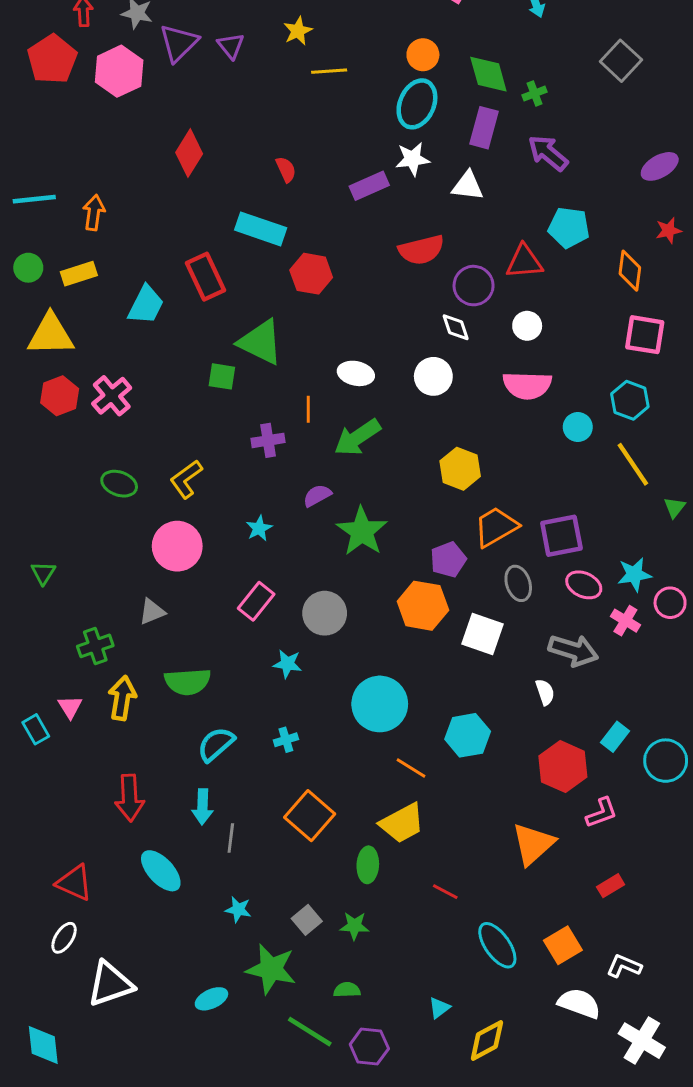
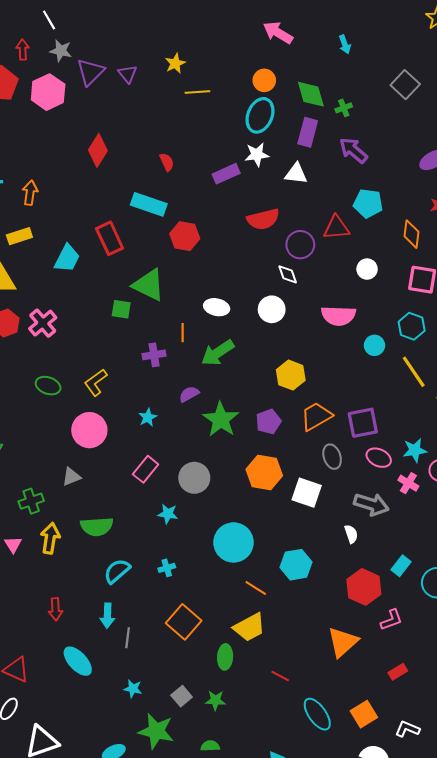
white circle: (527, 326) -> (367, 269), moved
purple pentagon: (448, 560) -> (268, 422), moved
red arrow: (130, 798) -> (55, 609), size x0.7

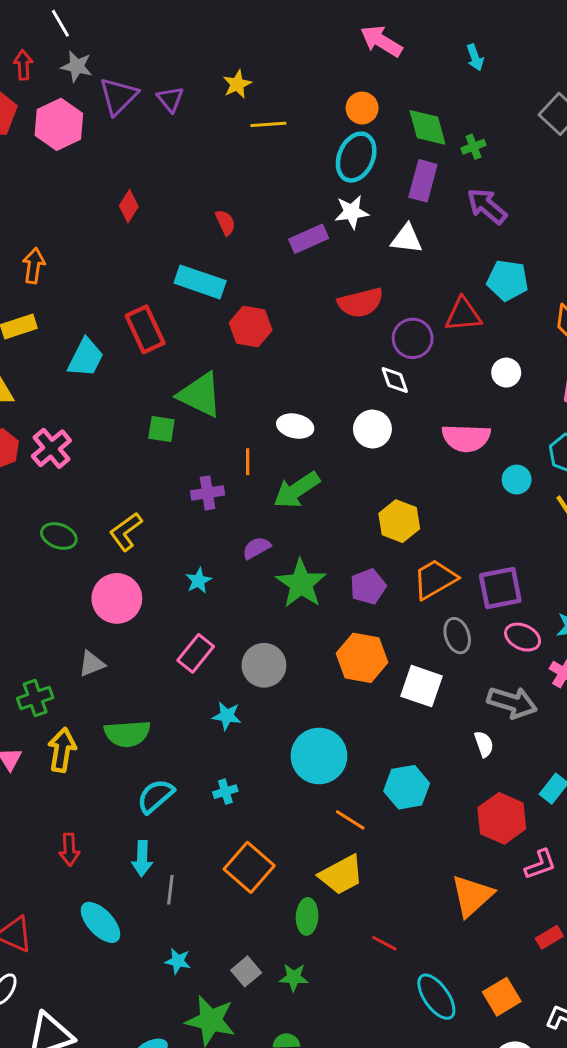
red diamond: (98, 150) -> (129, 206), size x0.7

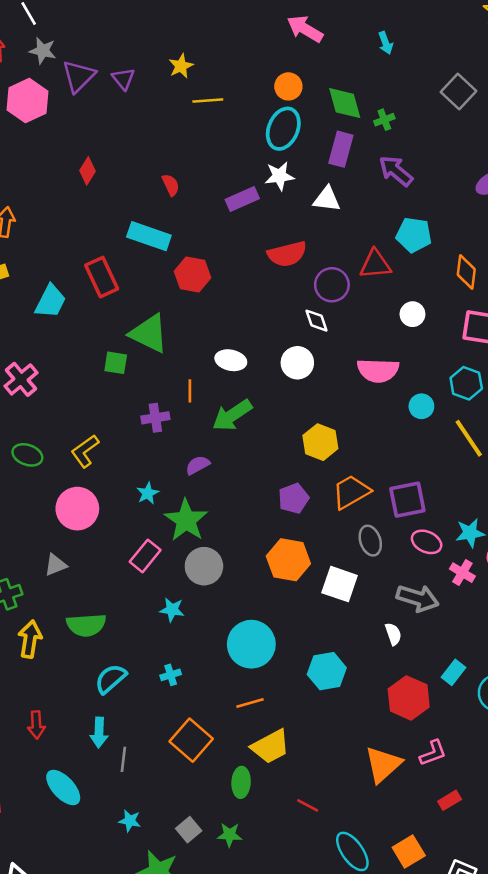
green star: (301, 584) -> (186, 520), moved
orange line: (350, 820) -> (250, 703), moved, turned -48
pink L-shape: (540, 864) -> (433, 753), moved

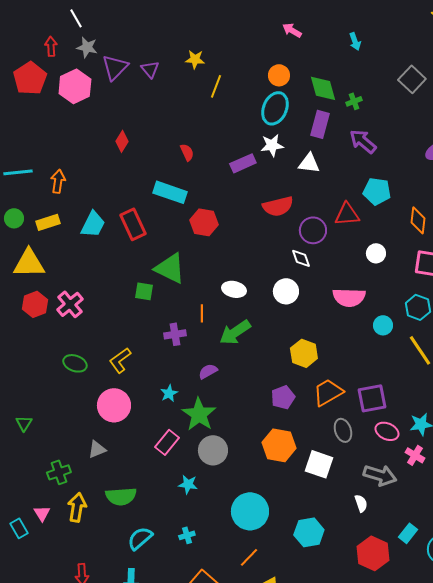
pink arrow: (305, 29) -> (292, 30), size x0.7
yellow star: (181, 66) -> (195, 59), turned 30
yellow line: (208, 101) -> (216, 86), turned -65
cyan trapezoid: (50, 301) -> (93, 224), moved
orange line: (250, 703) -> (249, 557), turned -30

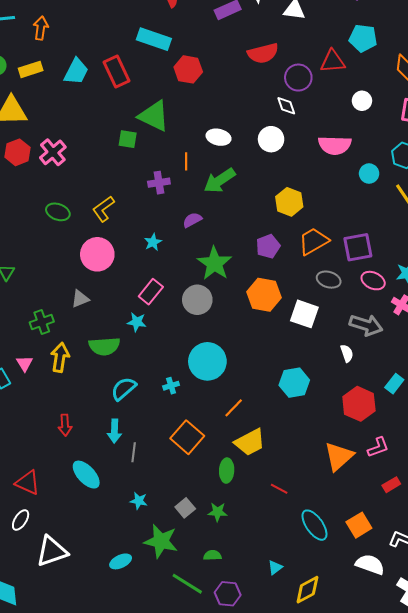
green star: (199, 414) -> (214, 263), moved
gray ellipse: (343, 430) -> (329, 280), turned -55
cyan star: (188, 484) -> (137, 322), moved
cyan circle: (250, 511) -> (207, 361), moved

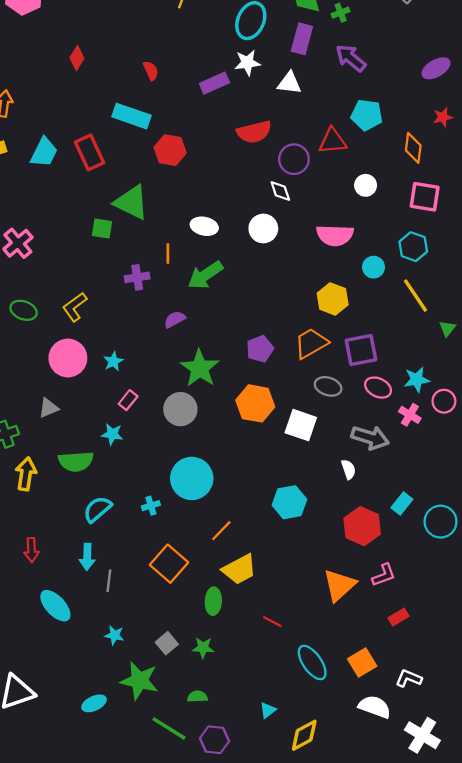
yellow hexagon: (289, 202) -> (333, 299), moved
cyan star: (153, 242) -> (113, 361), moved
pink rectangle: (151, 292) -> (128, 400), size x0.7

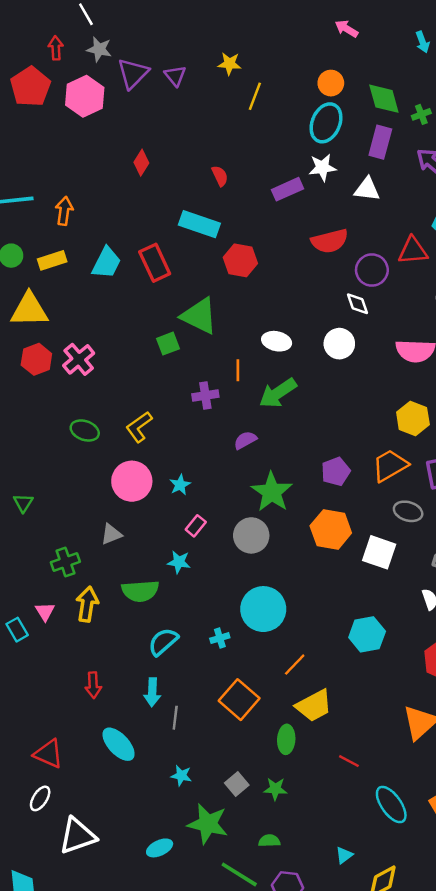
green square: (102, 229) -> (168, 344), turned -30

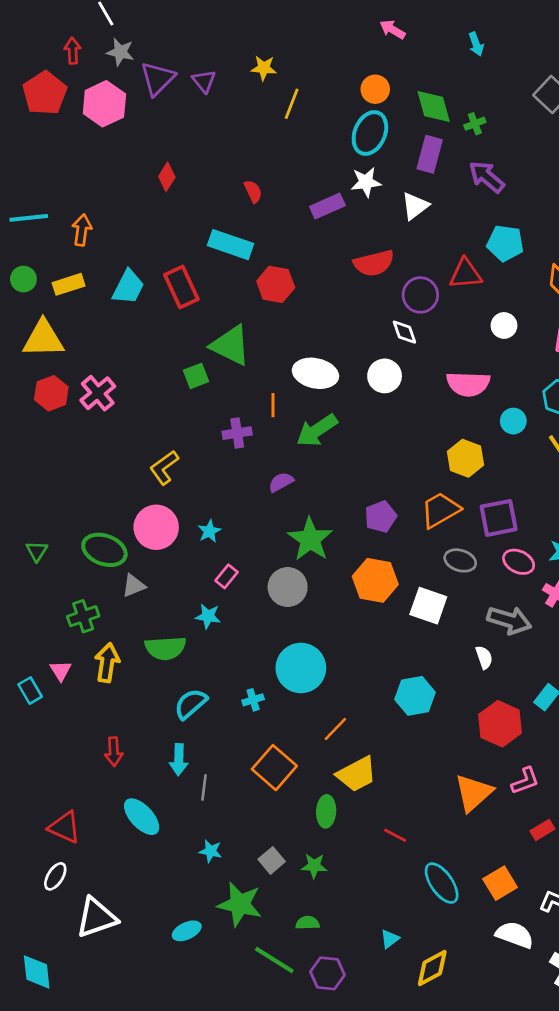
white triangle: (367, 189) -> (415, 206), turned -44
white ellipse: (277, 341) -> (315, 373), size x1.4
green ellipse: (85, 430) -> (104, 550), moved, size x1.4

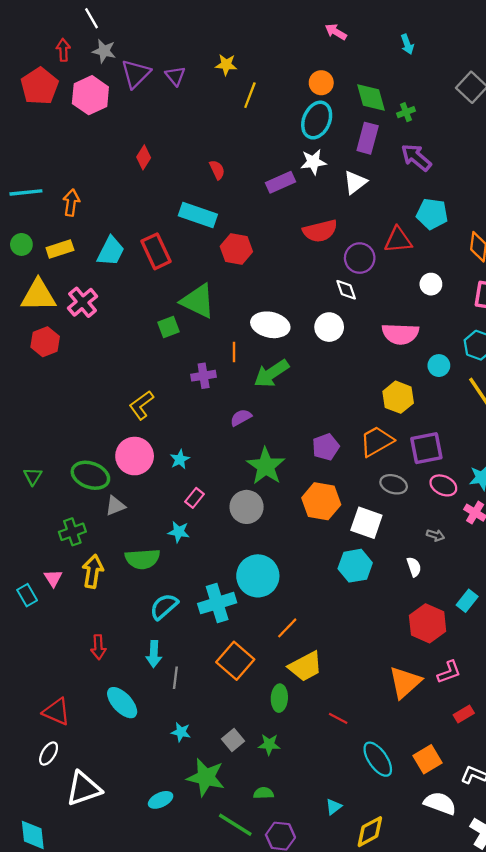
pink cross: (98, 393) -> (83, 302), moved
gray arrow: (509, 620) -> (435, 535), size x0.5
cyan hexagon: (415, 696) -> (355, 566), moved
cyan cross: (253, 700) -> (217, 603), size x2.0

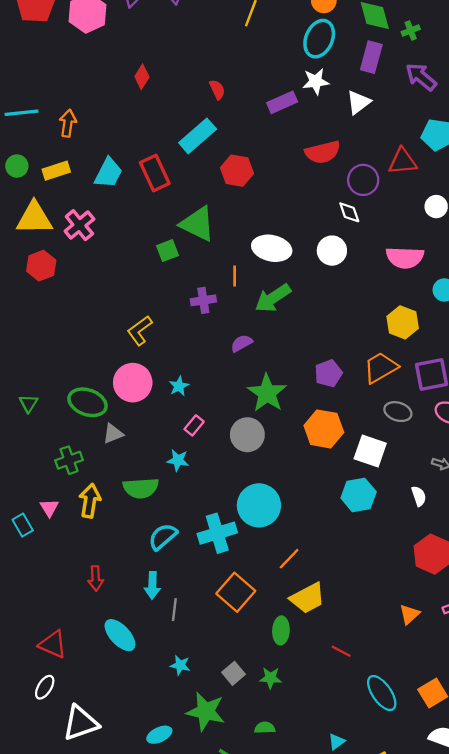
cyan rectangle: (198, 215) -> (198, 136), turned -60
orange triangle: (405, 682) -> (410, 614), size x0.6

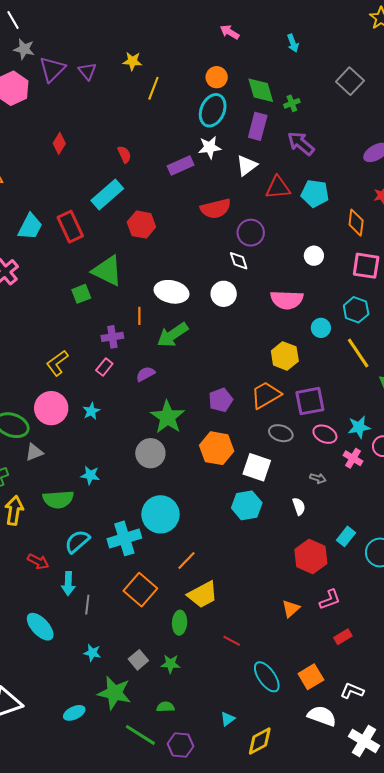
red triangle: (403, 161) -> (278, 188), moved
pink rectangle: (194, 425) -> (104, 367), moved
red arrow: (96, 578) -> (38, 562), moved, turned -60

